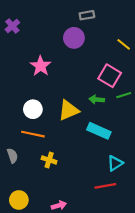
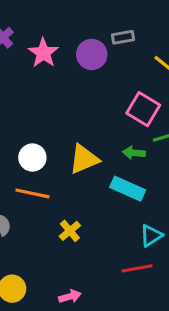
gray rectangle: (87, 15) -> (123, 37), moved
pink star: (40, 66) -> (43, 53), moved
green arrow: (97, 99) -> (134, 153), moved
yellow cross: (49, 160) -> (70, 231), moved, turned 32

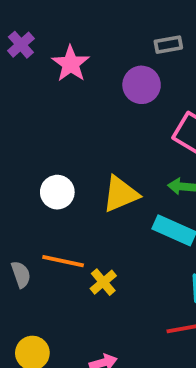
purple circle: (92, 54) -> (142, 85), moved
orange line: (32, 193) -> (63, 261), moved

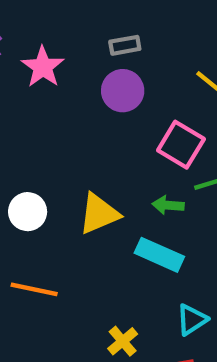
gray rectangle: (168, 45) -> (125, 45), moved
yellow cross: (103, 282) -> (123, 341), moved

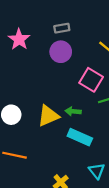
green arrow: (168, 205) -> (73, 111), moved
cyan triangle: (192, 320) -> (97, 171), turned -36

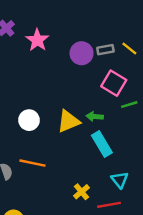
gray rectangle: (62, 28) -> (105, 50), moved
cyan rectangle: (80, 137) -> (102, 144), turned 35

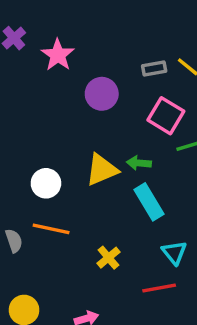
purple circle: (82, 53) -> (102, 94), moved
white circle: (29, 120) -> (46, 183), moved
yellow cross: (82, 192) -> (108, 258), moved

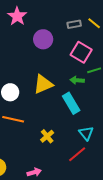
green arrow: (139, 163) -> (77, 80), moved
red line: (159, 288) -> (77, 154), turned -30

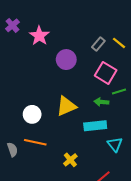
gray rectangle: (74, 24) -> (98, 44), turned -40
cyan rectangle: (71, 103) -> (95, 126), turned -65
cyan triangle: (86, 133) -> (115, 144), moved

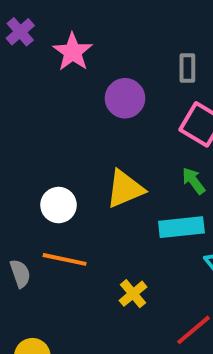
gray rectangle: (98, 44) -> (187, 68), turned -40
green arrow: (101, 102) -> (193, 181), turned 48

